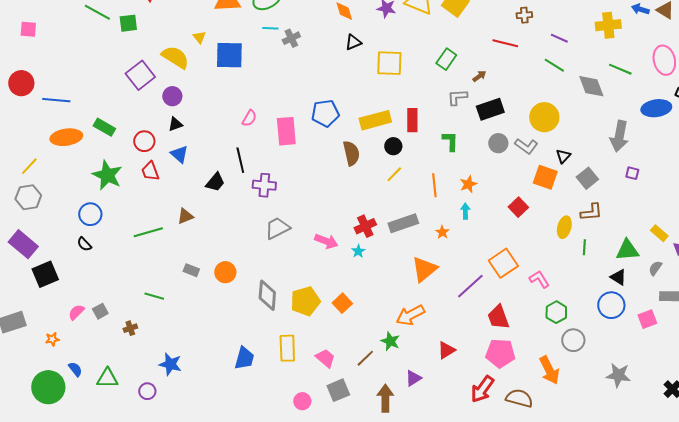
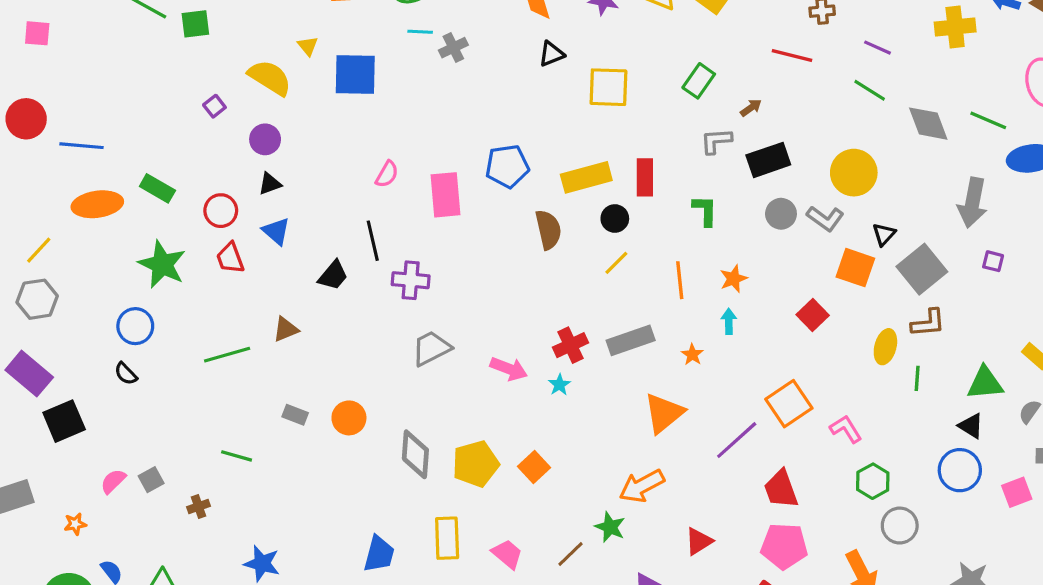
green line: (620, 69) -> (988, 120), moved
purple square: (140, 75) -> (214, 106), size x0.5
gray square: (587, 178) -> (922, 269), size x1.4

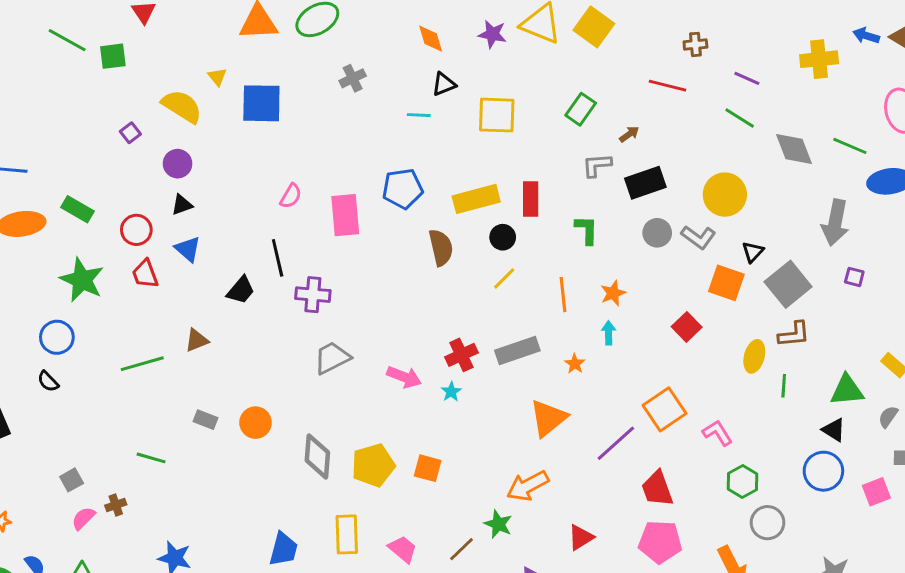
cyan line: (420, 32) -> (419, 115), moved
orange square: (534, 467) -> (428, 468), turned -32
pink semicircle: (113, 481) -> (83, 518), moved

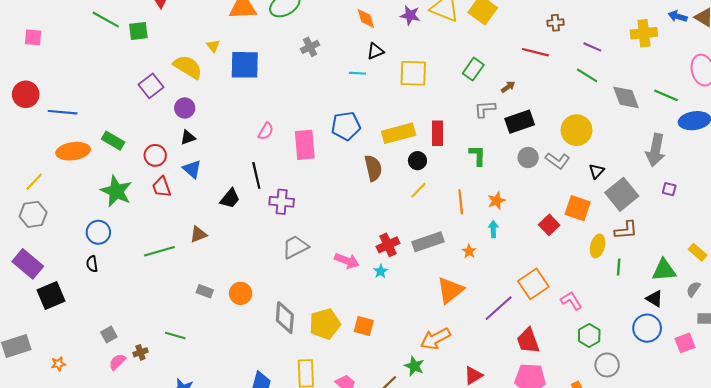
purple square: (130, 133) -> (151, 86), size x1.6
orange square: (726, 283) -> (578, 208), moved
black semicircle: (48, 381) -> (92, 264), turned 35
green line: (151, 458) -> (175, 335), moved

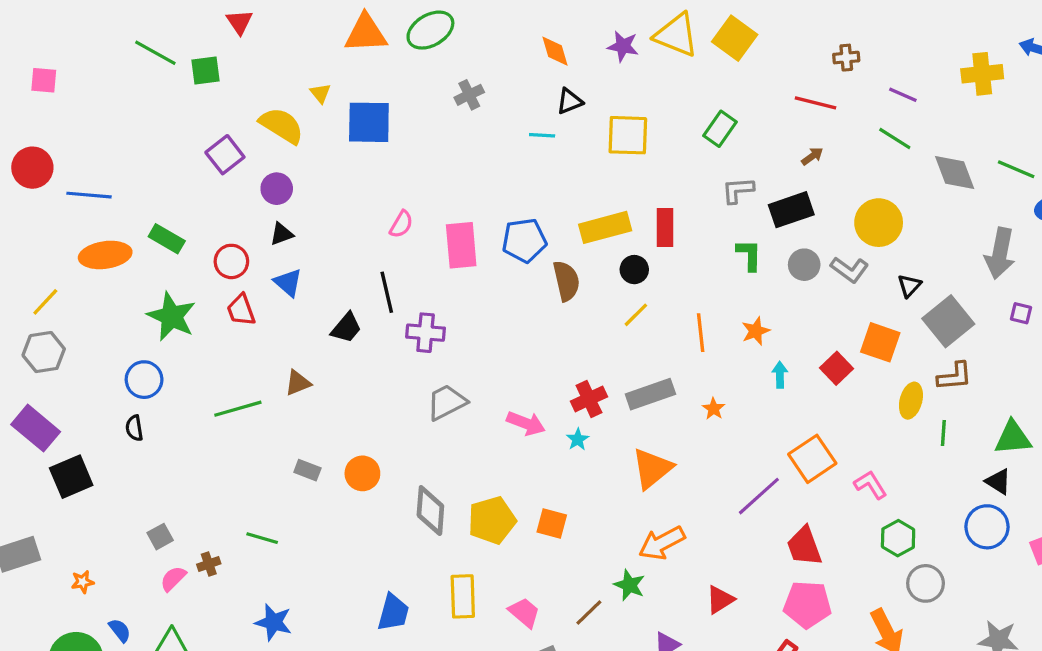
brown arrow: (508, 87) -> (812, 156), moved
blue pentagon: (346, 126) -> (524, 240), moved
green L-shape: (478, 155) -> (749, 255), moved
cyan arrow: (493, 229) -> (780, 375), moved
orange triangle: (450, 290) -> (652, 469), moved

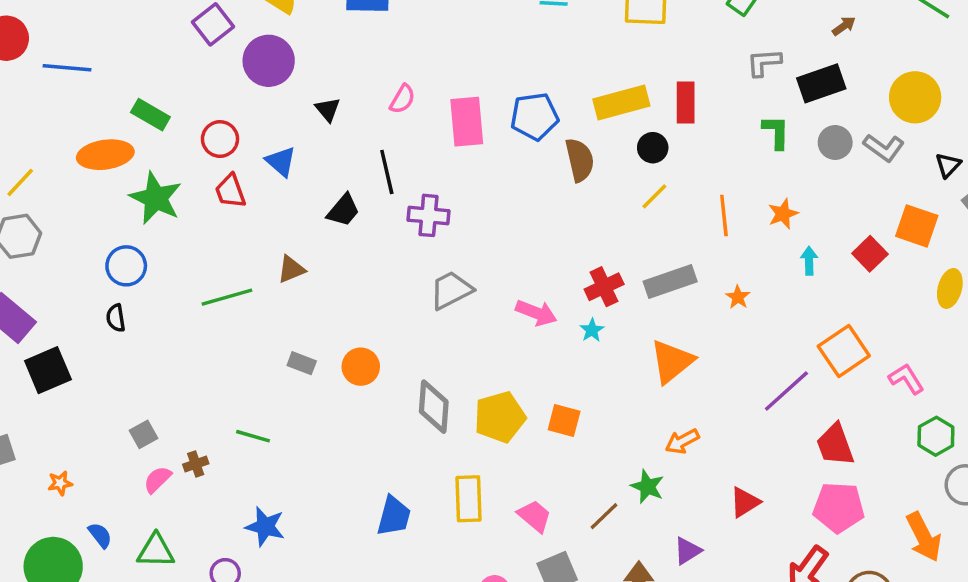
purple circle: (277, 189) -> (269, 61), size x1.5
black triangle: (282, 234) -> (328, 109), moved, turned -50
orange ellipse: (105, 255) -> (105, 155), moved
orange arrow: (662, 543) -> (682, 441), size x0.7

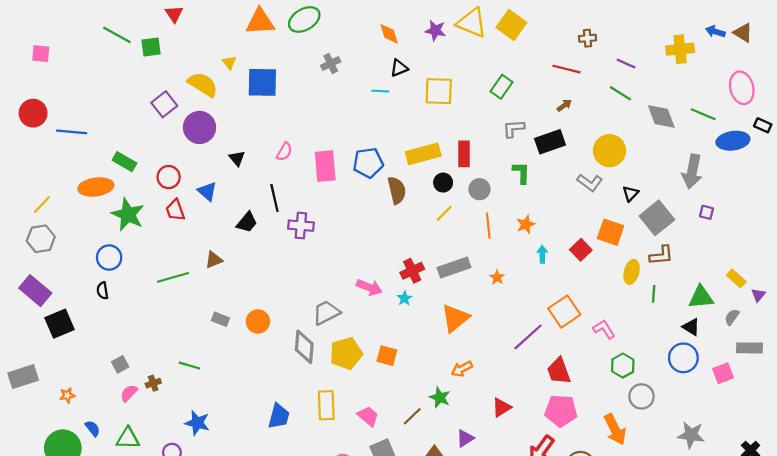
gray circle: (835, 142) -> (479, 189), moved
gray trapezoid: (451, 290) -> (326, 313), moved

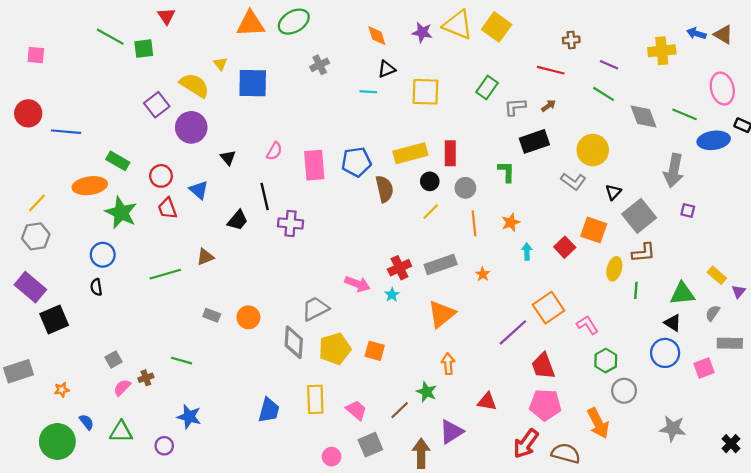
gray L-shape: (514, 129) -> (515, 107), moved
orange arrow: (462, 369) -> (448, 364), turned 114
red triangle: (501, 407) -> (487, 402), turned 42
purple triangle: (465, 438) -> (451, 432), size x1.4

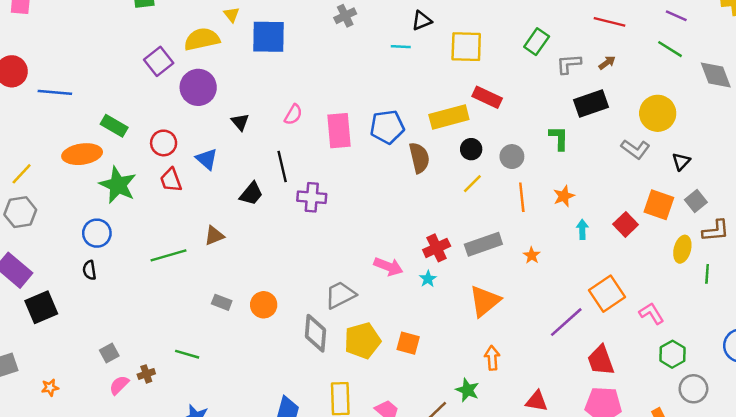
yellow semicircle: (194, 85) -> (202, 39), turned -44
red rectangle: (450, 153) -> (487, 97), moved, turned -65
gray square: (639, 216) -> (696, 201), moved, size x0.6

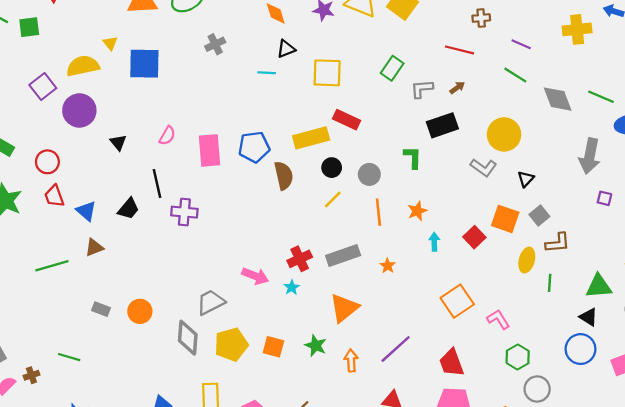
blue triangle: (207, 159) -> (86, 211), moved
purple line: (566, 322) -> (396, 349), moved
green star: (467, 390) -> (316, 346), moved

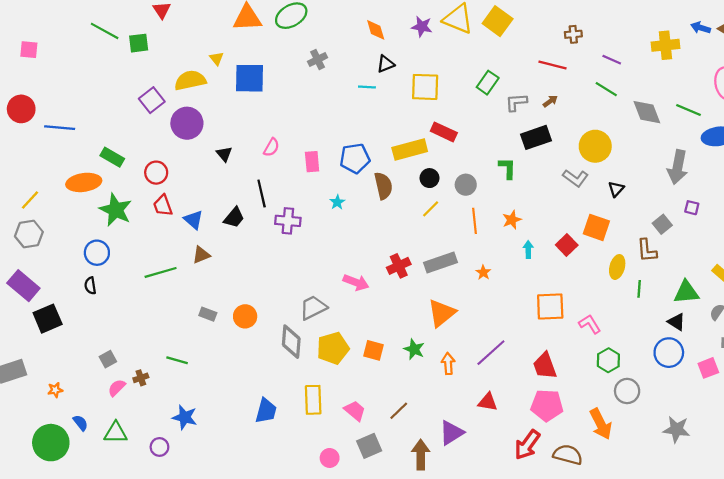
pink rectangle: (210, 150) -> (312, 162), size x0.7
gray square: (539, 215) -> (662, 224), moved
brown L-shape: (558, 243) -> (647, 251), turned 90
cyan star: (292, 287) -> (337, 202), moved
orange square: (457, 301) -> (550, 306), turned 32

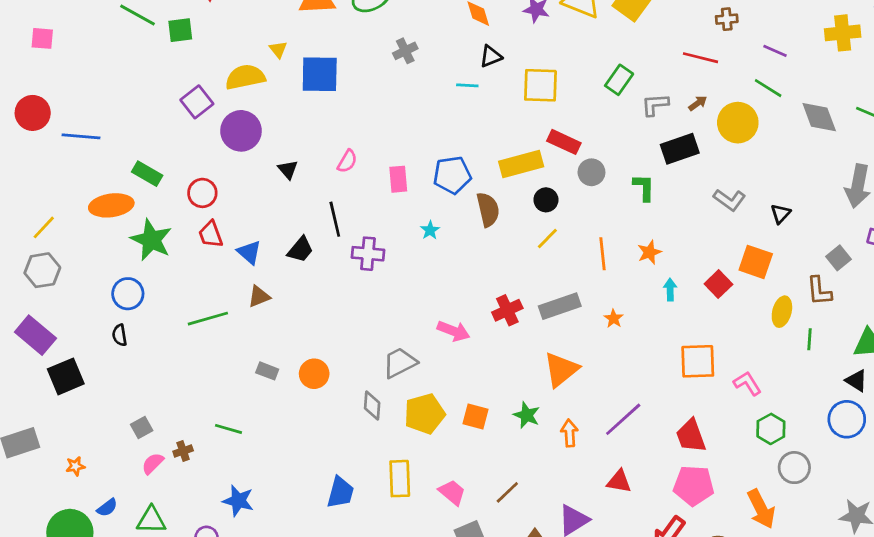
yellow circle: (595, 146) -> (738, 123), moved
gray circle: (466, 185) -> (591, 172), moved
gray diamond: (291, 342) -> (372, 405), size x0.7
blue semicircle: (80, 423) -> (107, 508), turned 91

